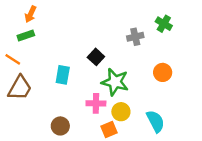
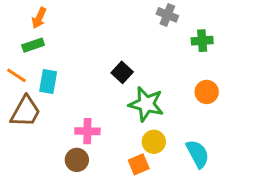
green cross: (164, 24) -> (202, 41), moved, turned -35
gray cross: (135, 37) -> (167, 15), moved, turned 35
cyan rectangle: (63, 75) -> (48, 81), moved
pink cross: (96, 103) -> (87, 131), moved

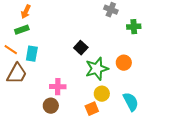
orange circle: (207, 92) -> (124, 63), moved
green star: (146, 104) -> (97, 69), turned -30

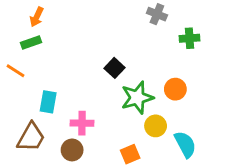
cyan rectangle: (32, 54) -> (48, 102), moved
brown trapezoid: (17, 74) -> (31, 137), moved
yellow circle: (102, 94) -> (156, 126), moved

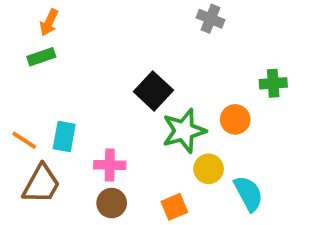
green cross: (190, 38) -> (273, 83), moved
black square: (115, 68) -> (153, 91), size x1.4
orange line: (15, 71) -> (24, 140), moved
brown circle: (72, 150) -> (112, 203), moved

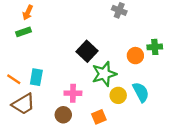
orange circle: (235, 119) -> (135, 56), moved
pink cross: (110, 165) -> (73, 93), moved
brown trapezoid: (41, 184) -> (23, 104), turned 30
cyan semicircle: (248, 194) -> (141, 92), moved

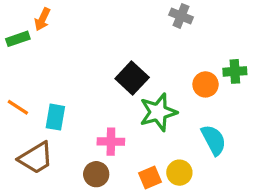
green rectangle: (23, 32) -> (18, 39), moved
orange line: (14, 79) -> (18, 107), moved
yellow circle: (118, 95) -> (179, 173), moved

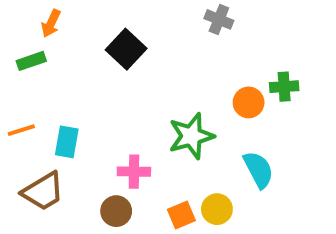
green rectangle: (18, 39) -> (31, 61), moved
black square: (132, 78) -> (126, 49), moved
orange line: (18, 107) -> (21, 130), turned -50

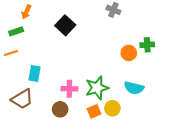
orange line: (21, 130) -> (11, 53), moved
green star: (191, 136) -> (97, 88), moved
cyan semicircle: (258, 170) -> (134, 88), turned 132

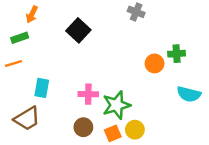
cyan semicircle: (134, 88) -> (189, 94), moved
pink cross: (69, 89) -> (88, 94), moved
brown circle: (60, 109) -> (83, 127), moved

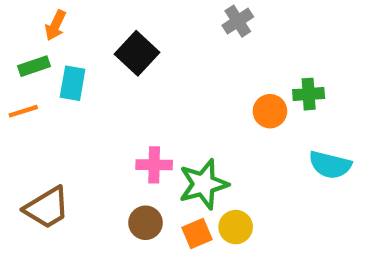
gray cross: (136, 12) -> (238, 21), turned 35
cyan rectangle: (42, 88) -> (73, 83), moved

